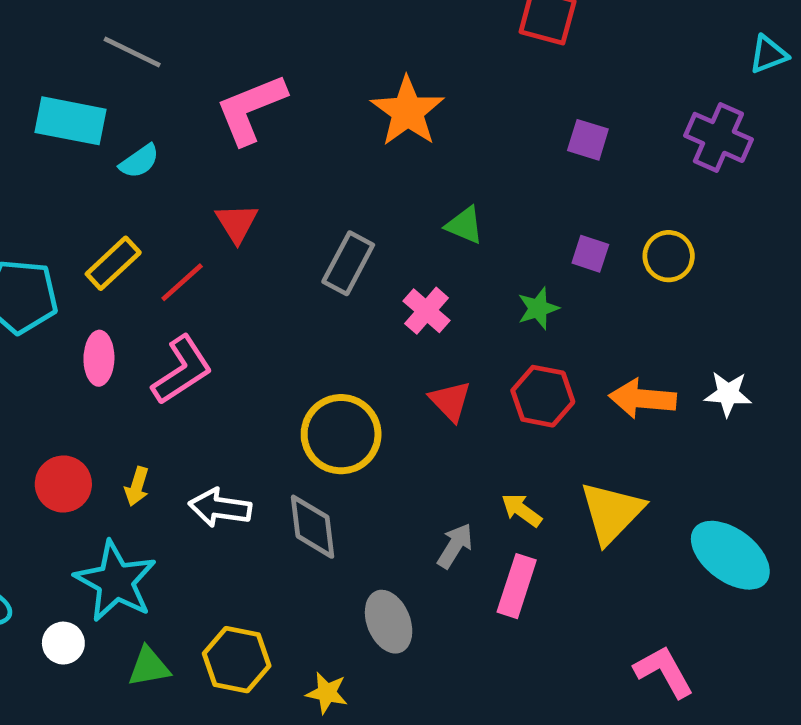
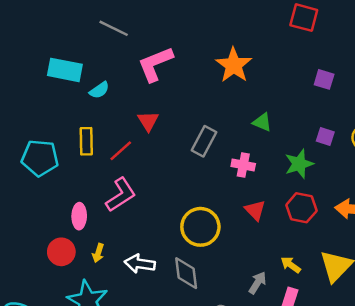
gray line: (132, 52) -> (114, 28), moved
yellow rectangle: (113, 263) -> (86, 141), turned -48
green star: (538, 308) -> (299, 164), size x1.4
pink cross: (427, 311) -> (243, 165), turned -30
pink ellipse: (99, 358) -> (79, 216), moved

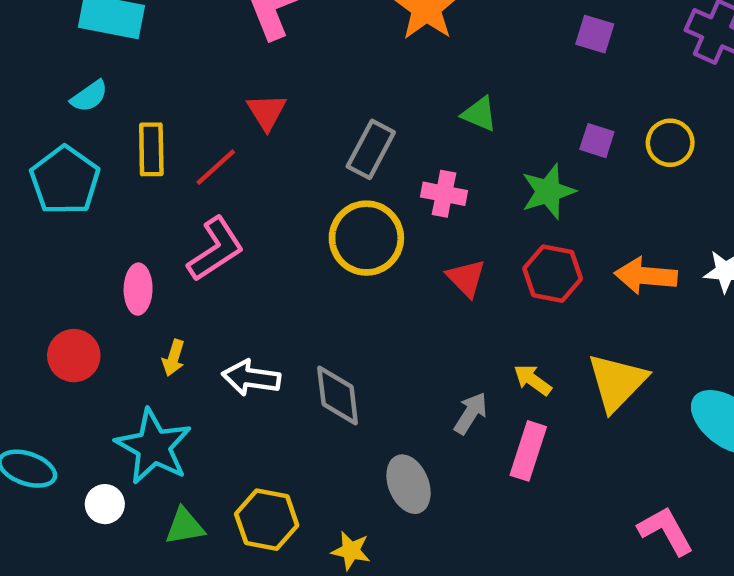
cyan semicircle: (99, 90) -> (89, 96), moved
cyan pentagon: (40, 158) -> (65, 180), turned 30
yellow circle: (200, 227) -> (366, 238), moved
red circle: (61, 252) -> (74, 356), moved

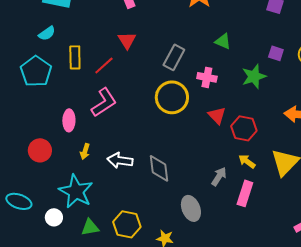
red hexagon: (553, 274) -> (244, 128), moved

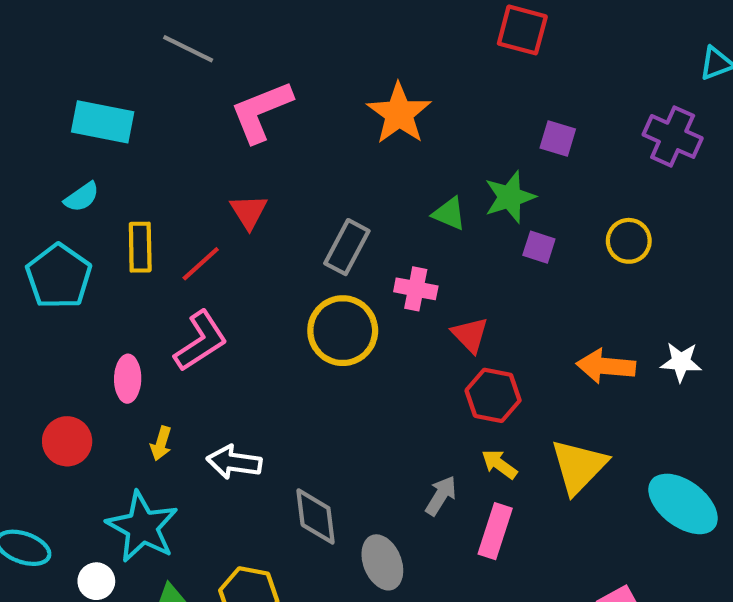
purple square: (276, 53) -> (539, 247), moved
green star: (254, 76) -> (510, 197), moved
red triangle: (217, 115) -> (470, 335), moved
gray diamond: (159, 168) -> (316, 516), moved

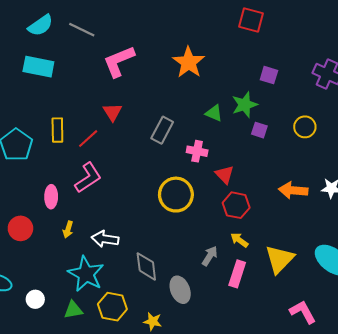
cyan semicircle: (82, 197) -> (41, 25), moved, size x1.4
yellow circle: (343, 331) -> (176, 195), moved
yellow triangle: (579, 466) -> (280, 259), moved
cyan star: (142, 527) -> (86, 274), moved

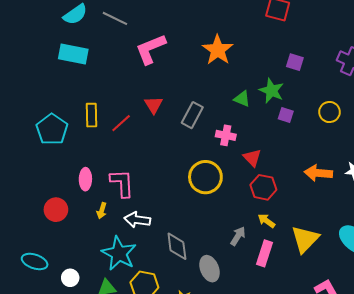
green star: (245, 105) -> (272, 91), turned -30
red triangle: (112, 112) -> (154, 105), moved
pink L-shape: (88, 178) -> (122, 183), moved, turned -60

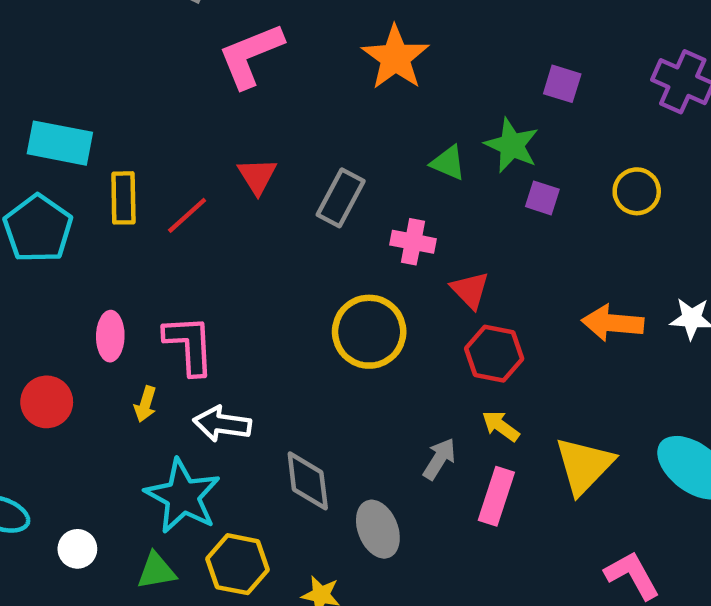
cyan rectangle: (73, 54) -> (60, 143), moved

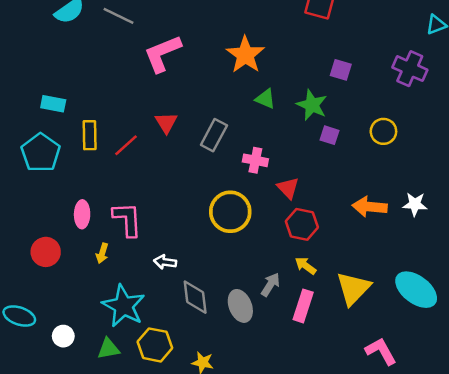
cyan rectangle: (60, 143) -> (53, 104), size x0.7
green triangle: (448, 163) -> (265, 99), moved
white arrow: (222, 424) -> (165, 262), moved, size x0.7
gray ellipse: (378, 529) -> (240, 306), moved

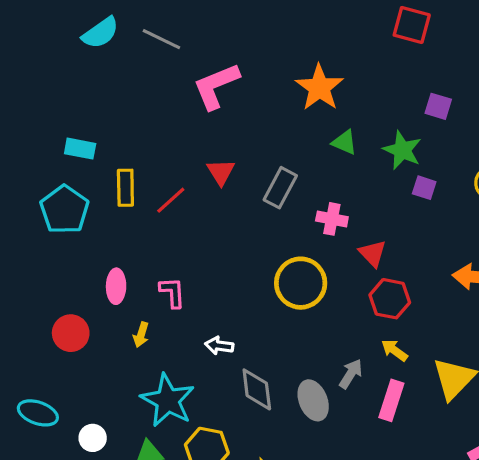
pink L-shape: (127, 219) -> (172, 292), size x0.7

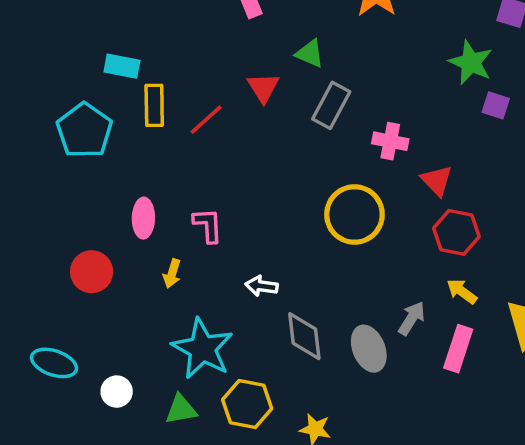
green triangle: (344, 142) -> (310, 54), moved
cyan rectangle: (80, 149) -> (122, 66), moved

